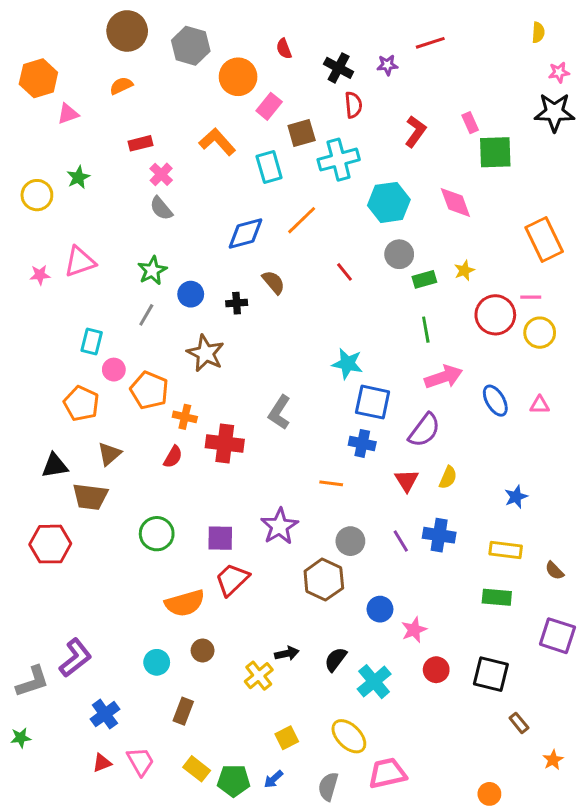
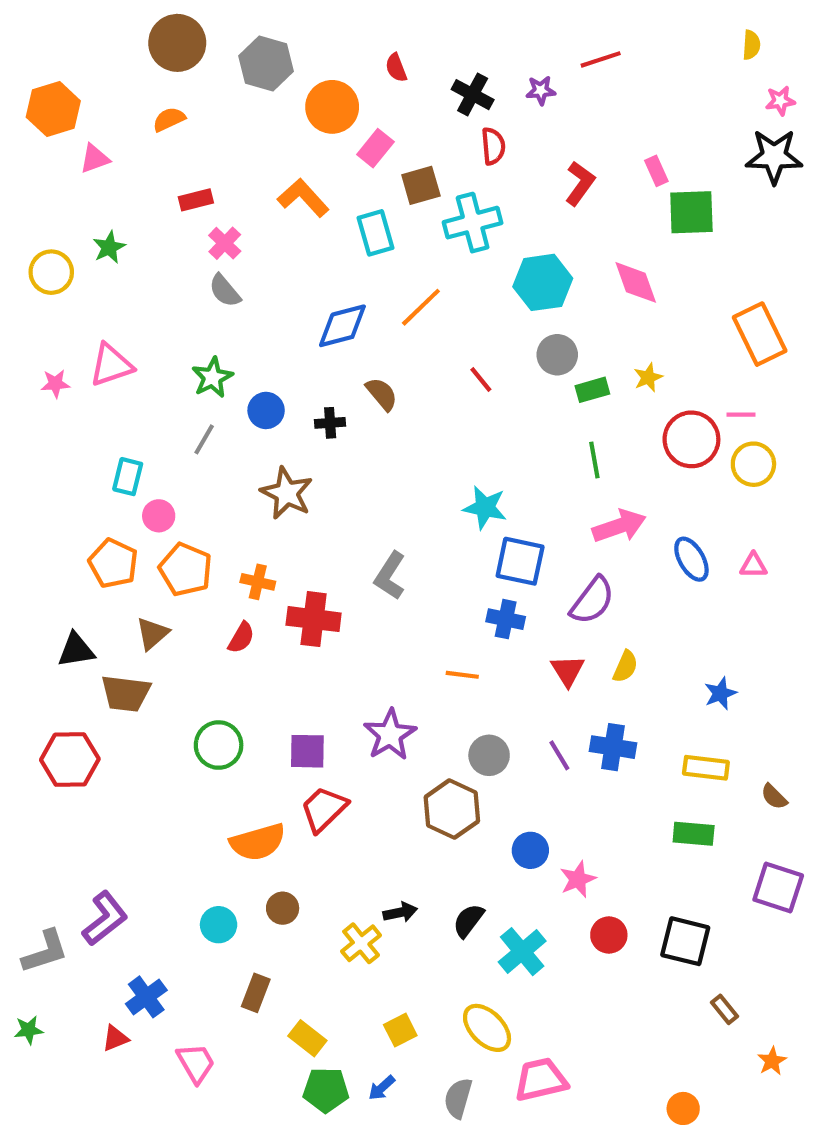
orange pentagon: (149, 390) -> (186, 569), moved
red triangle: (102, 763) -> (115, 1038), moved
yellow rectangle: (197, 769) -> (307, 1038), moved

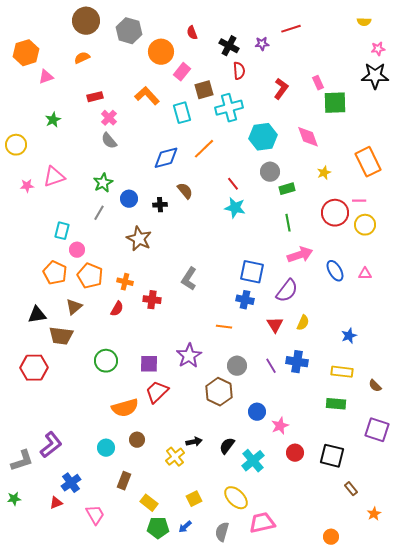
yellow semicircle: (751, 45) -> (364, 22), turned 88
yellow circle: (51, 272) -> (16, 145), moved
yellow star: (648, 377) -> (324, 173), moved
cyan star: (485, 508) -> (235, 208), moved
red cross: (314, 619) -> (152, 300), size x0.7

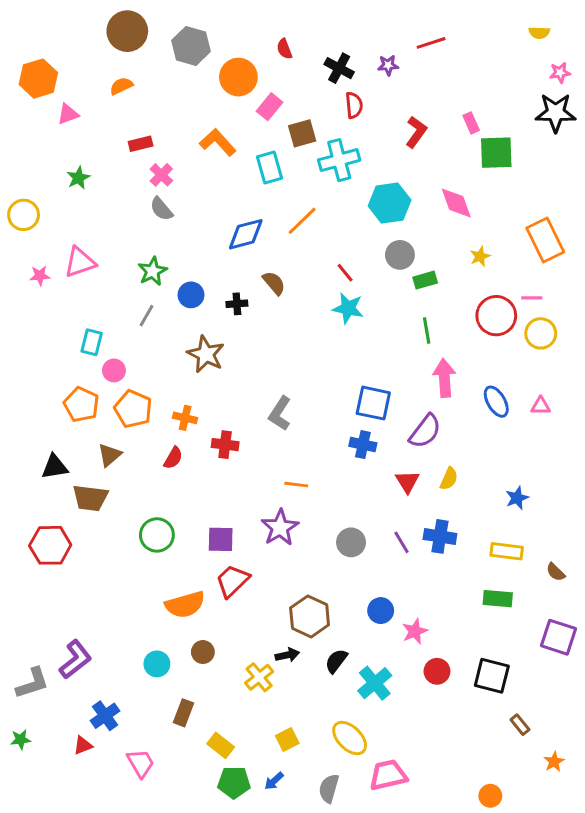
pink arrow: (300, 255) -> (444, 378), turned -75
orange line: (224, 327) -> (296, 485), moved
brown hexagon: (219, 392) -> (310, 616), moved

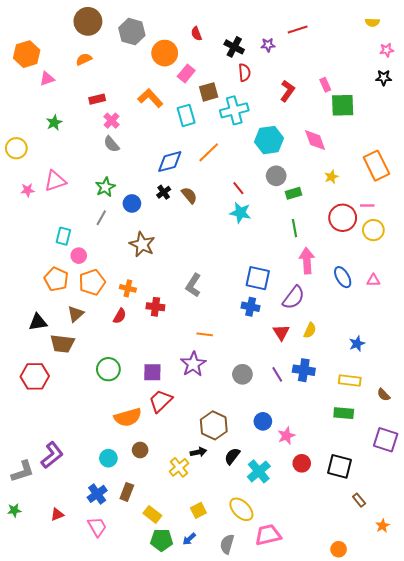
black star: (556, 113) -> (384, 78), size x0.6
black cross: (237, 304) -> (164, 192), moved, turned -32
orange pentagon: (133, 409) -> (92, 282), turned 30
blue cross: (105, 716) -> (97, 494), moved

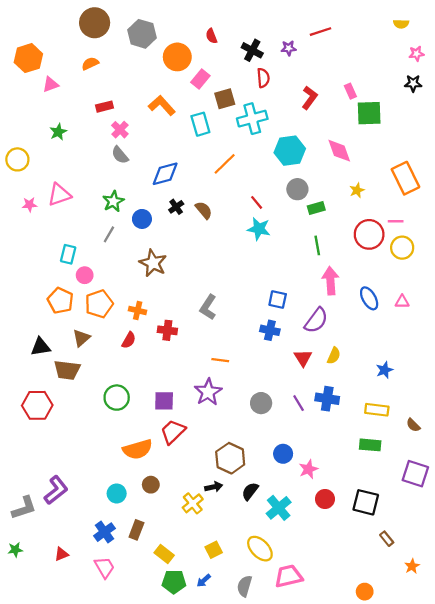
blue diamond: (170, 162) -> (165, 174), moved
blue square: (258, 278) -> (278, 299), size x0.7

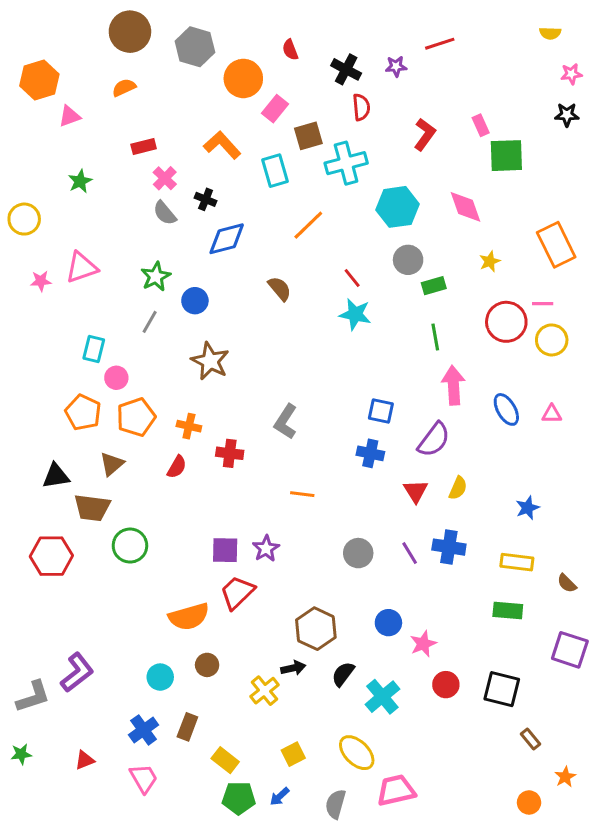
black cross: (176, 207) -> (206, 199), moved, turned -32
purple star: (208, 392) -> (266, 549), moved, size x0.7
green circle: (117, 398) -> (130, 546), moved
orange circle: (365, 592) -> (529, 802), moved

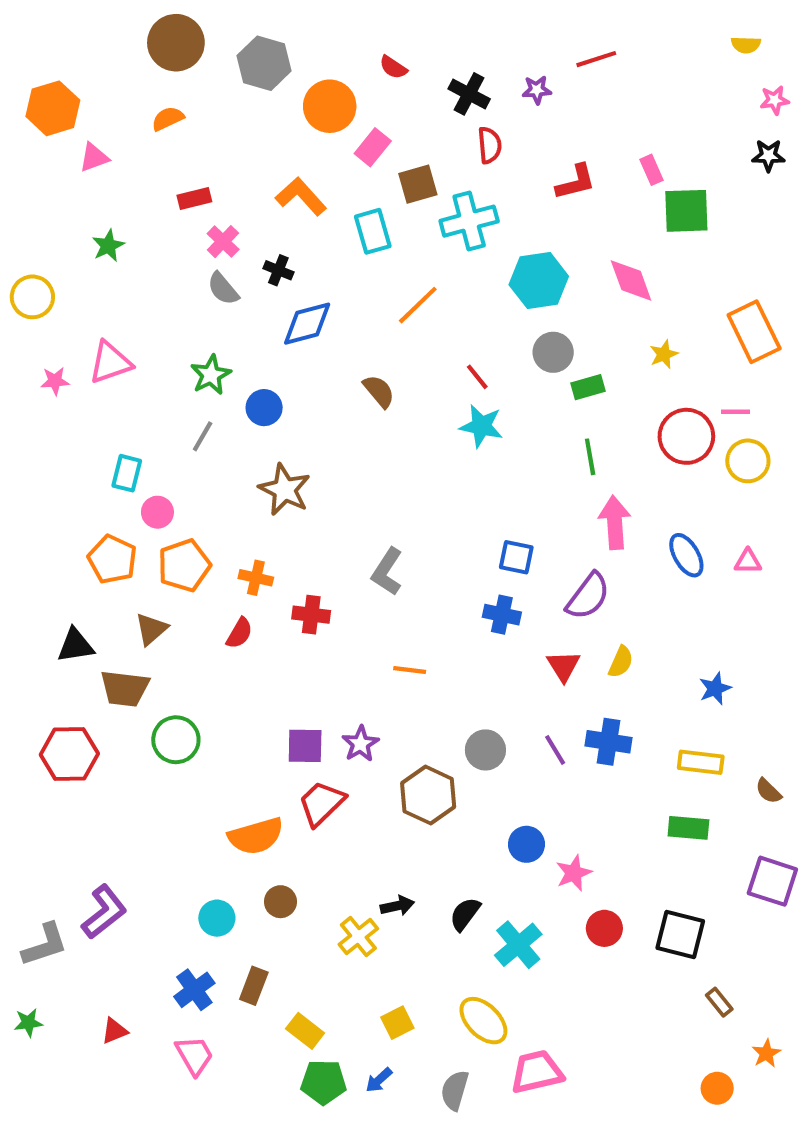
red semicircle: (290, 50) -> (393, 67), turned -35
red L-shape: (425, 134) -> (576, 182), turned 40
brown hexagon: (316, 629) -> (428, 795), moved

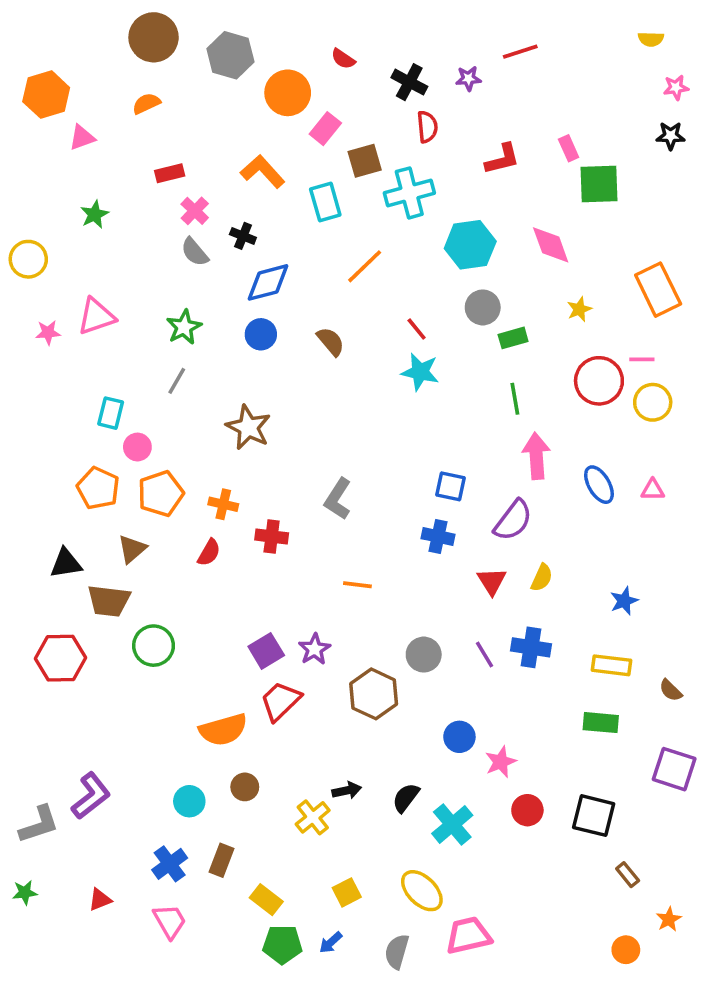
blue circle: (264, 408) -> (261, 334), moved
purple square: (305, 746) -> (266, 651), turned -32

